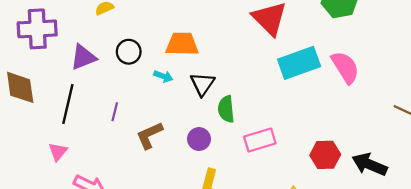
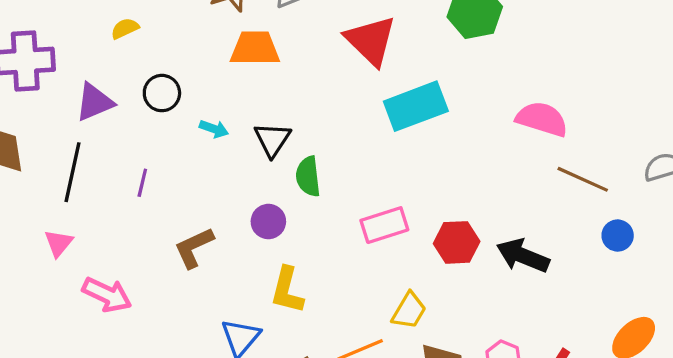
orange trapezoid: (182, 44) -> (255, 48), moved
pink semicircle: (345, 67) -> (542, 119), moved, turned -40
brown L-shape: (149, 135) -> (194, 248), moved
pink rectangle: (260, 140) -> (384, 225), moved

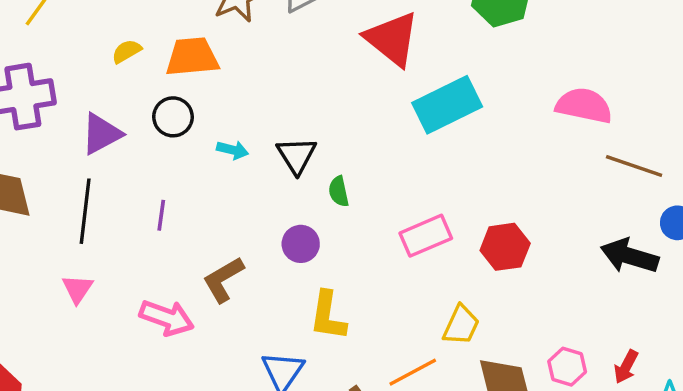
orange trapezoid: (255, 48) -> (192, 57), moved
green semicircle: (308, 176) -> (339, 191), size x0.7
black arrow: (523, 256) -> (630, 256), moved
pink arrow: (107, 295) -> (167, 318), moved

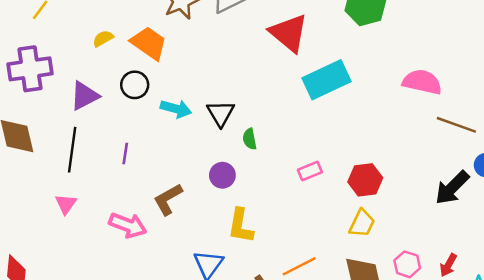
orange trapezoid: (192, 57) -> (149, 43), turned 39
cyan arrow: (233, 150) -> (176, 109), size x1.4
pink rectangle: (426, 236) -> (310, 171), size x0.7
black arrow: (630, 256) -> (452, 188), turned -63
yellow trapezoid: (461, 325) -> (362, 223), moved

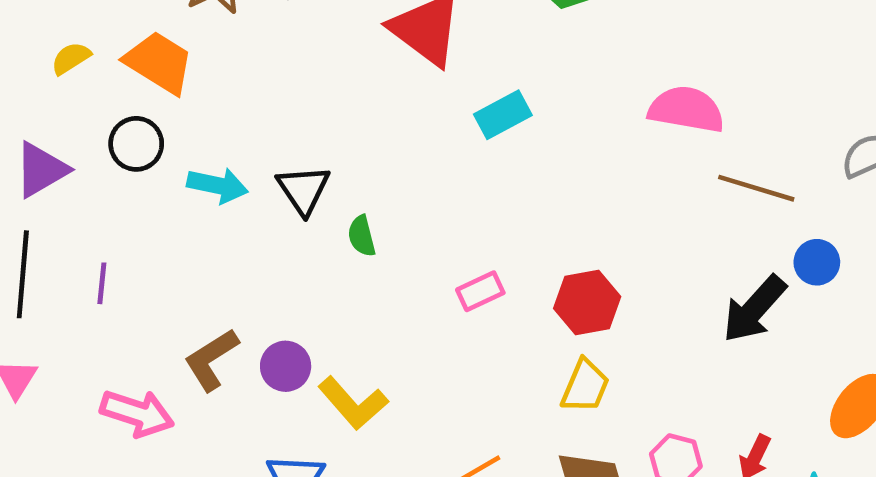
cyan rectangle: (326, 80) -> (503, 115), size x0.6
purple line: (125, 154) -> (102, 283), moved
purple circle: (222, 175) -> (286, 366), moved
yellow L-shape: (241, 226) -> (353, 403), turned -48

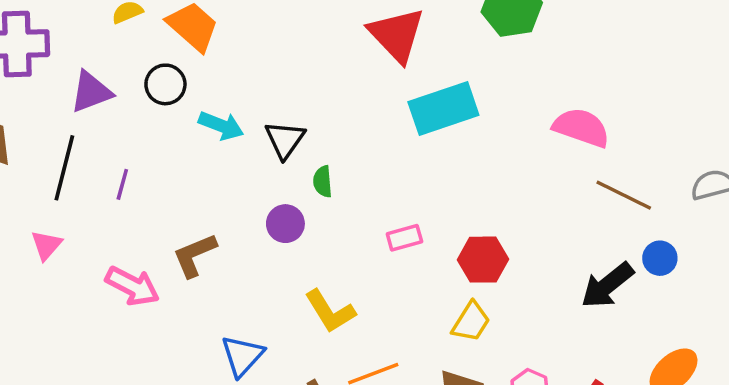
cyan rectangle: (503, 115) -> (443, 109), size x1.6
purple circle: (286, 366) -> (285, 224), moved
yellow L-shape: (353, 403) -> (330, 311), moved

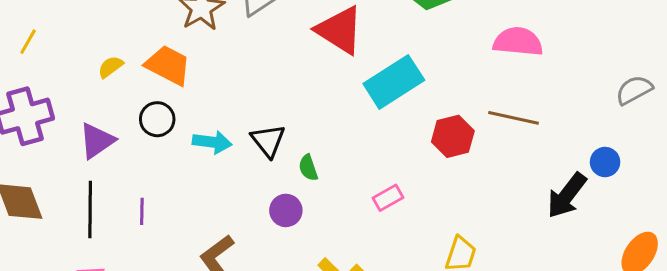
pink semicircle: (581, 128) -> (518, 42), moved
brown line: (624, 195) -> (514, 118), moved
red hexagon: (483, 260) -> (453, 136), moved

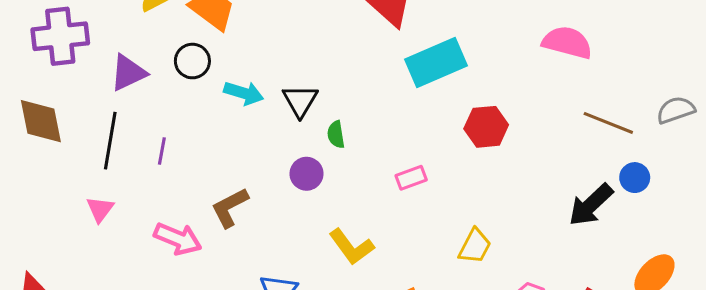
brown line: (514, 118) -> (608, 123), moved

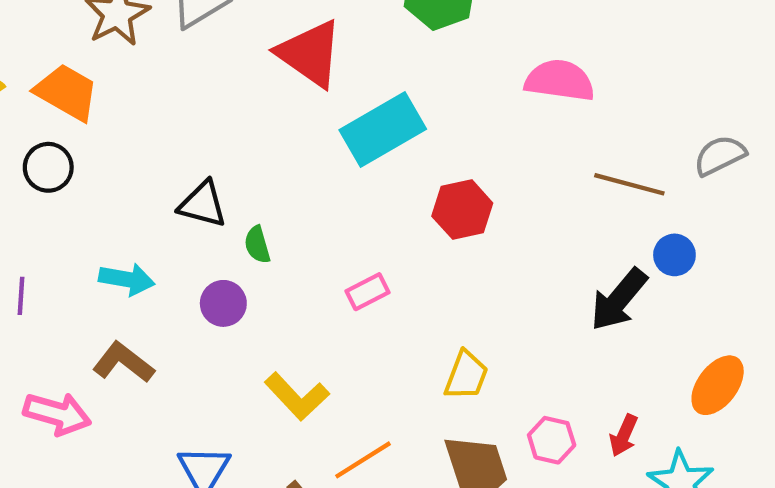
cyan arrow: (244, 93) -> (127, 279), moved
black triangle: (300, 101) -> (203, 204), turned -39
brown L-shape: (230, 208) -> (123, 362), turned 72

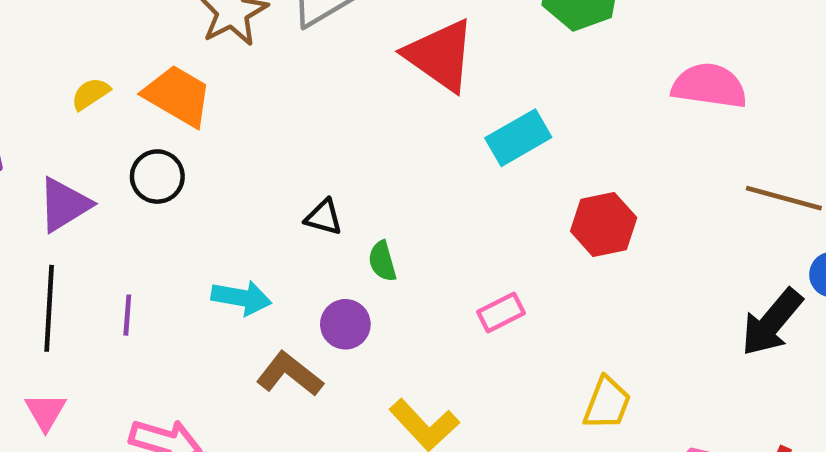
cyan rectangle: (383, 130) -> (518, 138), size x0.7
black triangle: (203, 204) -> (324, 217), size x0.7
brown L-shape: (123, 362) -> (290, 374), moved

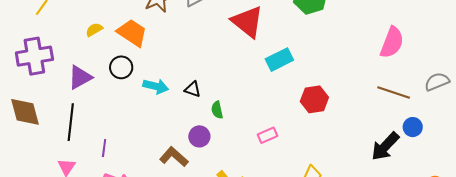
pink semicircle: (709, 86) -> (392, 42), moved, turned 100
cyan arrow: (241, 298) -> (156, 86), moved
purple line: (127, 315) -> (104, 148), moved

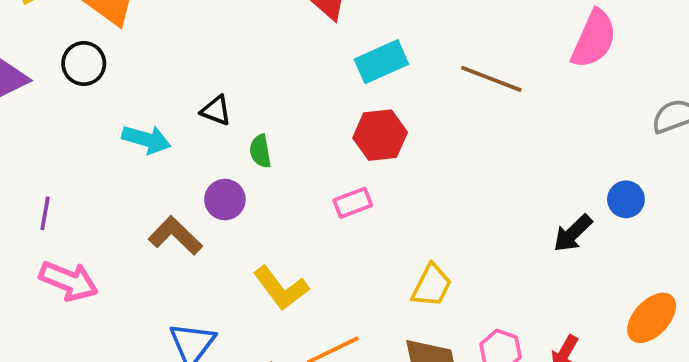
cyan arrow: (156, 86) -> (146, 139), moved
brown line: (394, 93) -> (491, 79), moved
red hexagon: (314, 99) -> (380, 135), moved
black arrow: (385, 146) -> (573, 233), size x0.7

